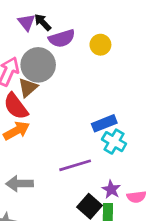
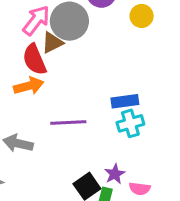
cyan cross: (114, 142) -> (130, 123), turned 30
purple line: (75, 165) -> (68, 123), moved

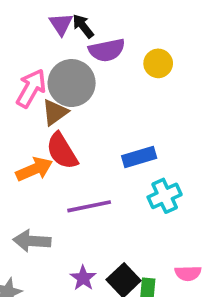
red semicircle: (34, 59) -> (62, 151), moved
blue rectangle: (125, 101) -> (139, 157), moved
purple star: (115, 174) -> (83, 278), moved

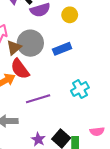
gray circle: (72, 83) -> (30, 43), moved
blue rectangle: (139, 157) -> (62, 49), moved

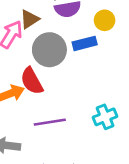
brown triangle: (14, 48) -> (30, 19), moved
blue rectangle: (62, 49) -> (85, 43), moved

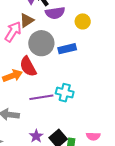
blue rectangle: (85, 43) -> (67, 49), moved
cyan cross: (105, 117) -> (65, 93), moved, turned 36

